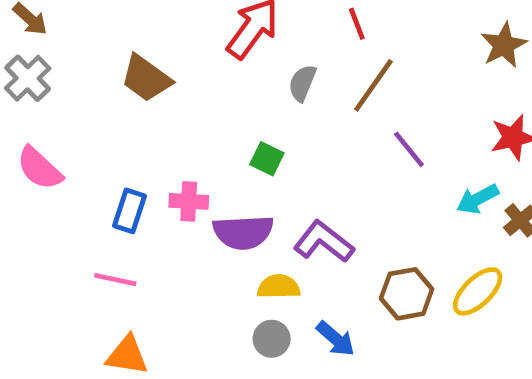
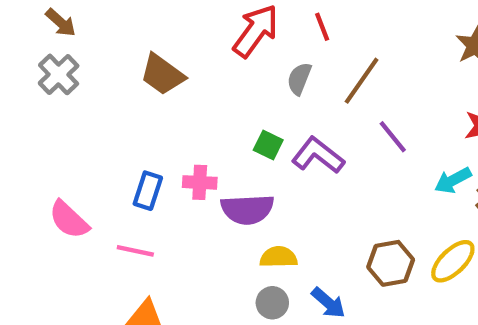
red line: (357, 24) -> (322, 27), moved
pink semicircle: (40, 168) -> (69, 220), moved
purple L-shape: (324, 242) -> (318, 155), moved

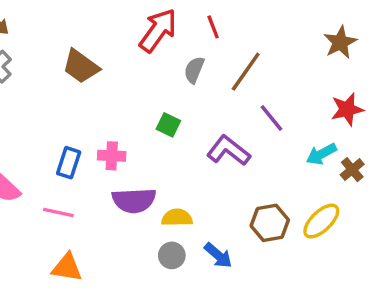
purple L-shape: (318, 155) -> (229, 151), moved
purple semicircle: (247, 209) -> (134, 200), moved

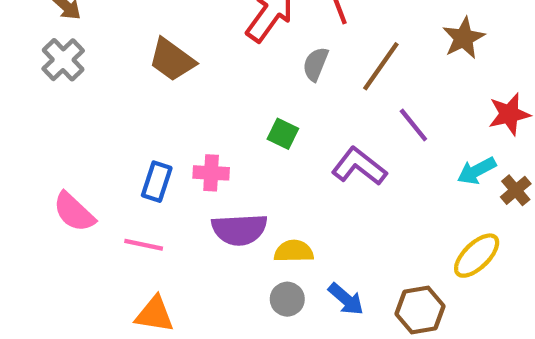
brown star: (340, 42) -> (464, 38), moved
brown hexagon: (270, 223) -> (420, 310), moved

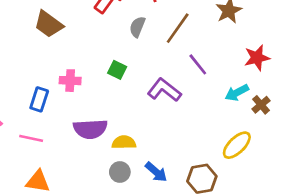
pink cross: (211, 173) -> (70, 81), moved

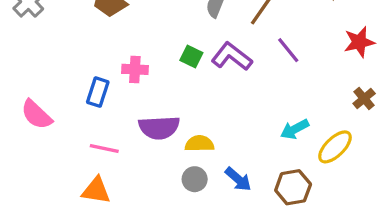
purple L-shape: (164, 90) -> (232, 57), moved
cyan arrow: (237, 93) -> (295, 129), moved
pink line: (31, 138) -> (104, 149), moved

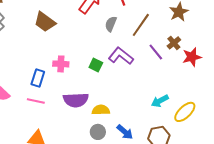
red star: (359, 42) -> (192, 57), moved
green square: (191, 57) -> (96, 65), moved
brown cross: (364, 98) -> (174, 43), moved
pink line: (104, 149) -> (36, 101), moved

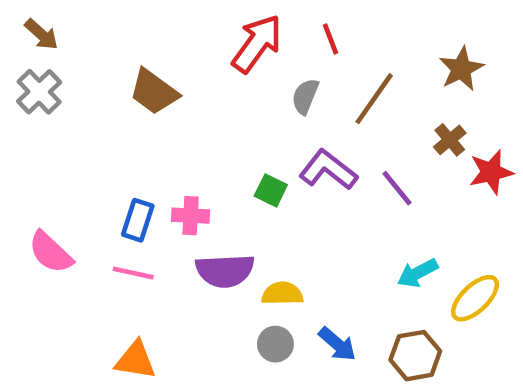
purple line: (156, 52) -> (397, 188), moved
pink cross: (61, 64) -> (191, 216), moved

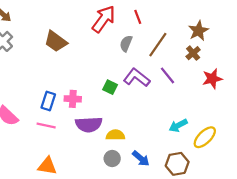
brown cross: (450, 140) -> (193, 53), moved
purple line: (397, 188) -> (168, 75), moved

